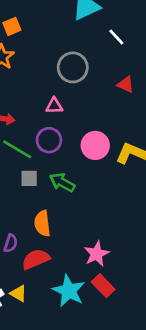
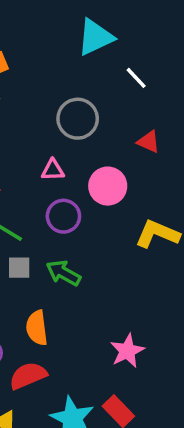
purple circle: (49, 140) -> (63, 216), moved
pink circle: (95, 145) -> (108, 186), moved
pink star: (97, 254) -> (127, 351), moved

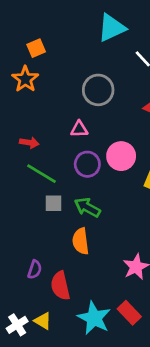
pink circle: (108, 186) -> (121, 156), moved
orange semicircle: (37, 328) -> (81, 241), moved
red semicircle: (28, 376) -> (60, 286), turned -80

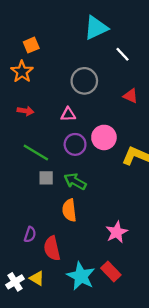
red arrow: (29, 143) -> (25, 111), moved

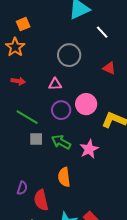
orange semicircle: (69, 210) -> (64, 177), moved
pink star: (117, 232) -> (89, 149), moved

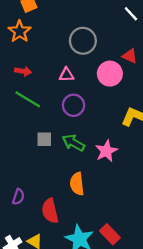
white line: (102, 32) -> (131, 14), moved
pink circle: (86, 104) -> (110, 74), moved
green line: (27, 117) -> (28, 99), moved
purple semicircle: (22, 188) -> (18, 197), moved

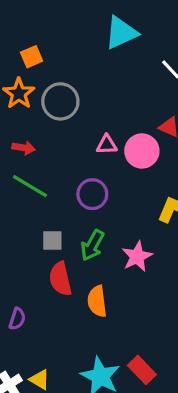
gray circle: (83, 41) -> (60, 101), moved
pink triangle: (66, 75) -> (107, 145), moved
green arrow: (74, 143) -> (92, 245), turned -90
red semicircle: (50, 211) -> (60, 279), moved

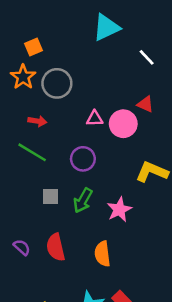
red arrow: (24, 148) -> (37, 121), moved
red semicircle: (60, 279) -> (56, 247), moved
orange semicircle: (97, 301) -> (102, 254), moved
purple semicircle: (17, 319) -> (22, 247), moved, turned -66

